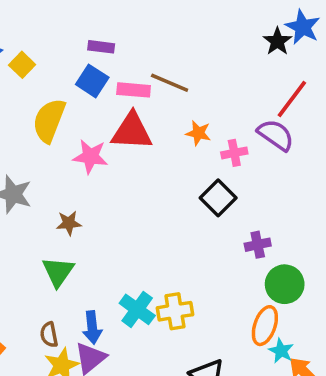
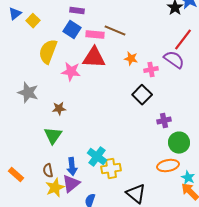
yellow cross: (175, 311) -> (111, 169), moved
orange ellipse: (265, 326) -> (168, 166), turned 60
cyan star: (281, 351) -> (188, 178), moved

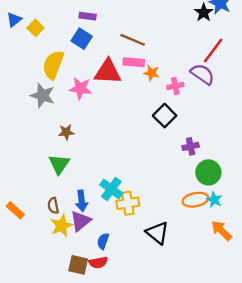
pink rectangle: (95, 35) -> (134, 62), moved
gray star: (28, 93) -> (43, 95), moved
cyan star: (188, 178) -> (214, 200), moved

